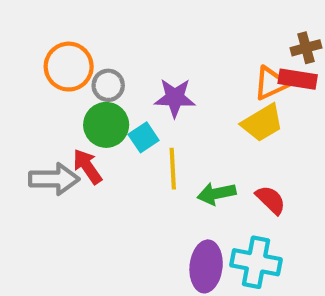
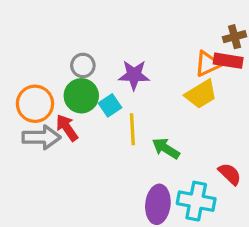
orange circle: (69, 67) -> (35, 104), moved
green arrow: (216, 194) -> (166, 148), turned 44
red semicircle: (271, 200) -> (230, 174), moved

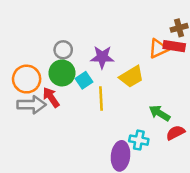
yellow trapezoid: (201, 94) -> (131, 77), moved
green arrow: (166, 148) -> (160, 113), moved
red semicircle: (230, 174) -> (175, 133), turned -72
cyan cross: (196, 201) -> (139, 140), moved, size x0.7

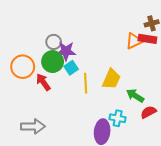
purple star: (102, 57) -> (66, 51), moved
yellow trapezoid: (131, 77) -> (111, 79), moved, turned -35
gray arrow: (31, 105) -> (33, 126), moved

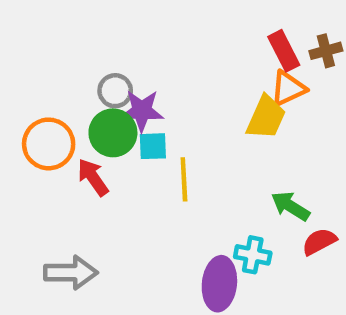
red rectangle: (147, 39) -> (284, 51), moved, turned 54
cyan square: (71, 68) -> (153, 146), turned 32
yellow trapezoid: (111, 79) -> (266, 117), moved

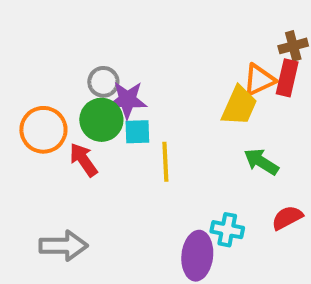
red rectangle: (284, 51) -> (287, 78), moved, turned 40
green arrow: (290, 206) -> (261, 162), moved

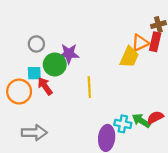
gray circle: (103, 82) -> (36, 44), moved
orange circle: (43, 130) -> (19, 92), moved
cyan square: (137, 132) -> (34, 73), moved
green arrow: (261, 162) -> (141, 121), moved

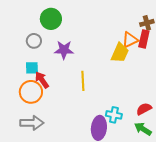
green circle: (55, 64) -> (51, 19), moved
orange circle: (19, 92) -> (31, 92), moved
green arrow: (141, 121) -> (143, 129), moved

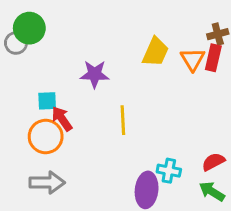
green circle: (51, 19) -> (29, 28), moved
orange triangle: (130, 40) -> (193, 59), turned -36
gray circle: (34, 41) -> (16, 43), moved
yellow trapezoid: (120, 53) -> (155, 52), moved

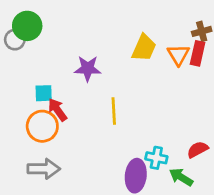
green arrow: (212, 191) -> (181, 177), moved

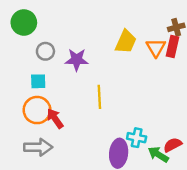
gray circle: (15, 40) -> (45, 51), moved
red arrow: (57, 110) -> (55, 118), moved
red semicircle: (198, 150) -> (173, 145), moved

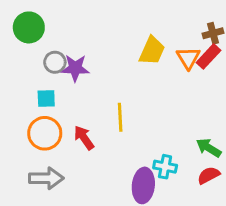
red rectangle: (173, 46) -> (209, 56), turned 30
purple star: (77, 60) -> (75, 68), moved
red arrow: (55, 118) -> (84, 138), moved
green arrow: (158, 154) -> (209, 148), moved

